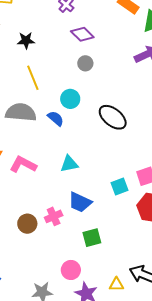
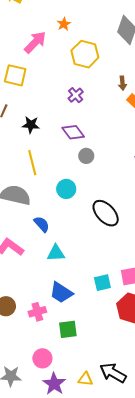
purple diamond: (82, 34) -> (73, 132), moved
blue semicircle: (56, 118) -> (42, 224), moved
pink cross: (54, 216) -> (37, 312), moved

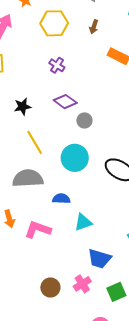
brown arrow: (122, 83) -> (94, 27), moved, turned 40
cyan circle: (66, 189) -> (75, 158), size x1.4
blue semicircle: (42, 224) -> (61, 199), turned -30

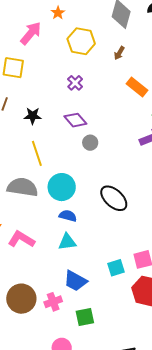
cyan circle: (75, 158) -> (62, 187), moved
blue semicircle: (61, 199) -> (68, 216), moved
brown circle: (50, 287) -> (21, 299), size x1.5

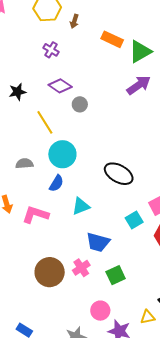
brown arrow: (119, 53) -> (74, 21), moved
yellow line: (37, 153) -> (45, 122), moved
gray semicircle: (22, 187) -> (24, 164), size x0.6
black ellipse: (114, 198) -> (119, 174), moved
blue semicircle: (68, 216) -> (56, 183), moved, turned 120

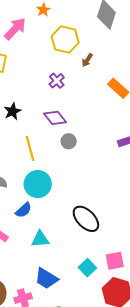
black star: (17, 92) -> (13, 111), turned -30
cyan square: (134, 220) -> (87, 268), turned -30

